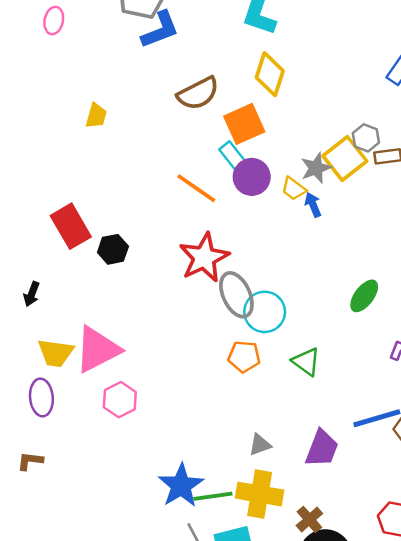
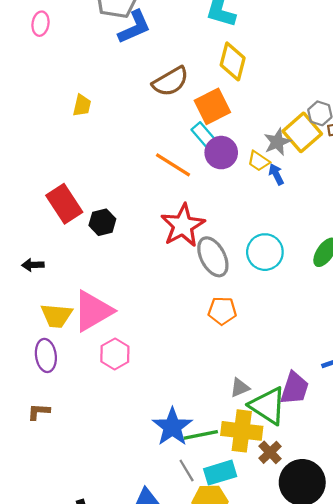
black arrow: (32, 294) -> (33, 265), turned 70
cyan circle: (265, 312) -> (265, 252), moved
green triangle: (306, 362) -> (268, 406), moved, size x1.5
brown cross: (309, 520) -> (270, 452), moved

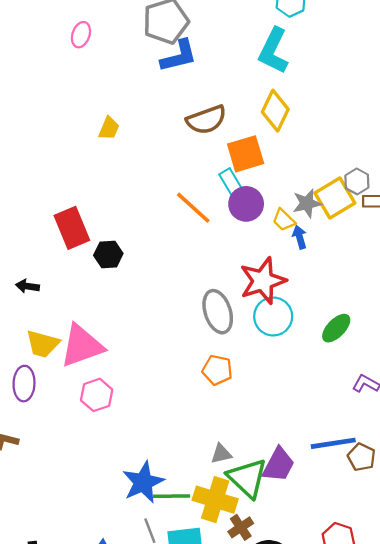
red star: (183, 225) -> (263, 281), moved

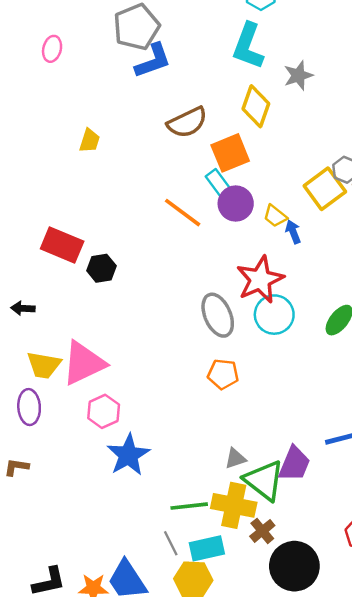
gray star: (307, 203) -> (298, 75), moved
red rectangle: (72, 228) -> (62, 245), turned -39
blue star: (143, 482) -> (128, 455), moved

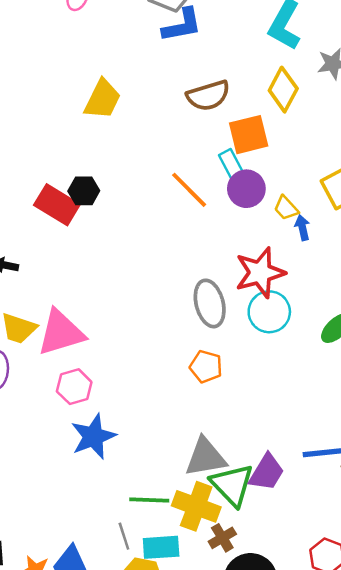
yellow trapezoid: (90, 141) -> (103, 99), size x1.6
black hexagon: (101, 268) -> (84, 191), moved
gray triangle: (235, 458) -> (205, 457), size x1.8

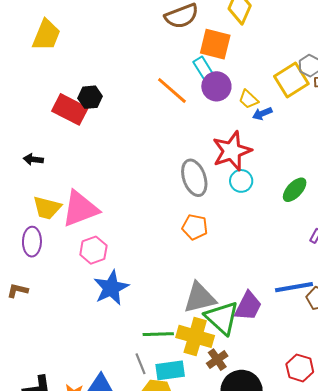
yellow trapezoid: (103, 99) -> (46, 35), moved
orange square: (249, 135) -> (215, 44), turned 32
blue arrow: (302, 228) -> (262, 114), turned -96
cyan circle: (269, 312) -> (241, 181), size x0.7

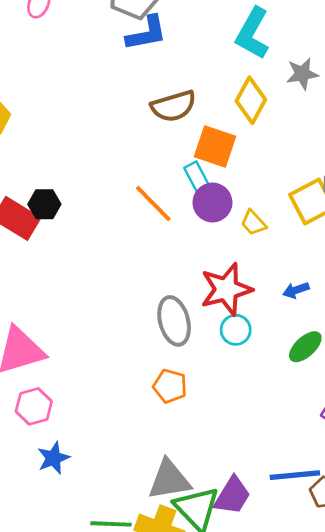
blue arrow: (262, 114) -> (296, 290), moved
blue star: (111, 288) -> (53, 458), size x0.7

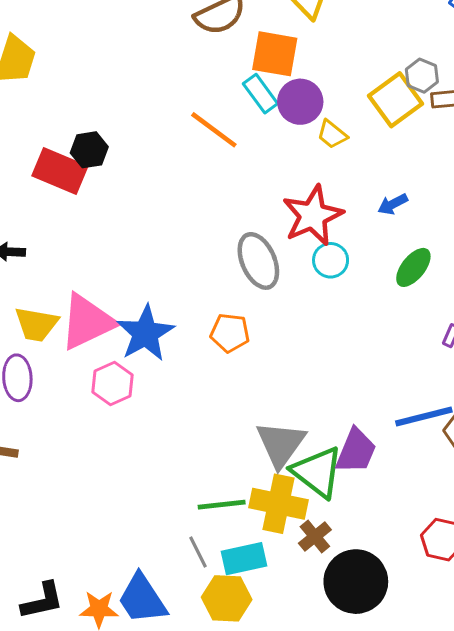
purple circle: (212, 203) -> (300, 102), moved
orange pentagon: (170, 386) -> (230, 333), moved
blue star: (53, 458) -> (145, 333), moved, size x1.5
gray triangle: (169, 480) -> (281, 444), turned -36

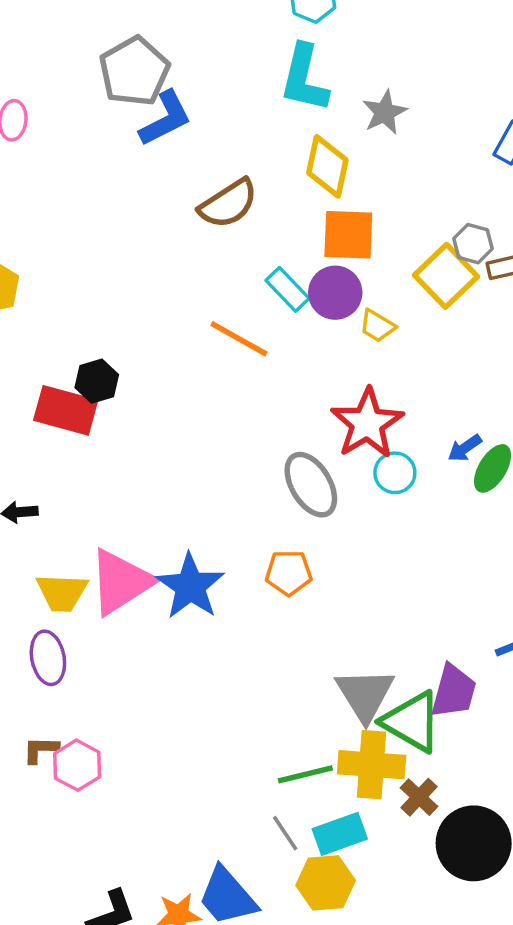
orange square: (275, 54) -> (348, 235), moved
blue arrow: (393, 204) -> (465, 448), moved
pink hexagon: (113, 384) -> (77, 765), moved

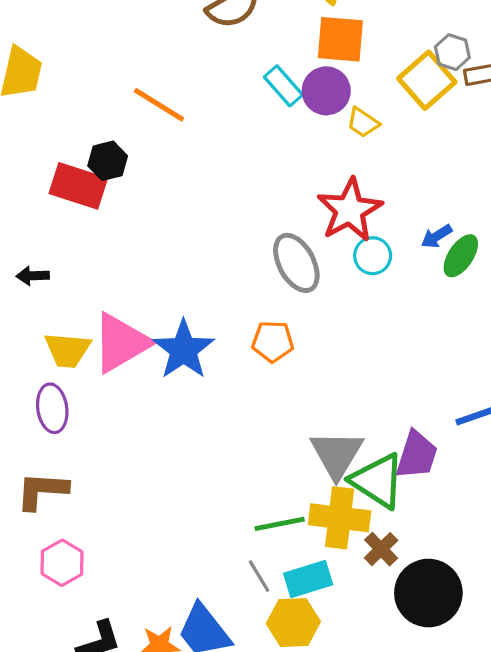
orange line: (239, 339) -> (159, 105), moved
brown L-shape: (41, 750) -> (42, 491), size x1.6
pink hexagon: (77, 765) -> (62, 563), moved

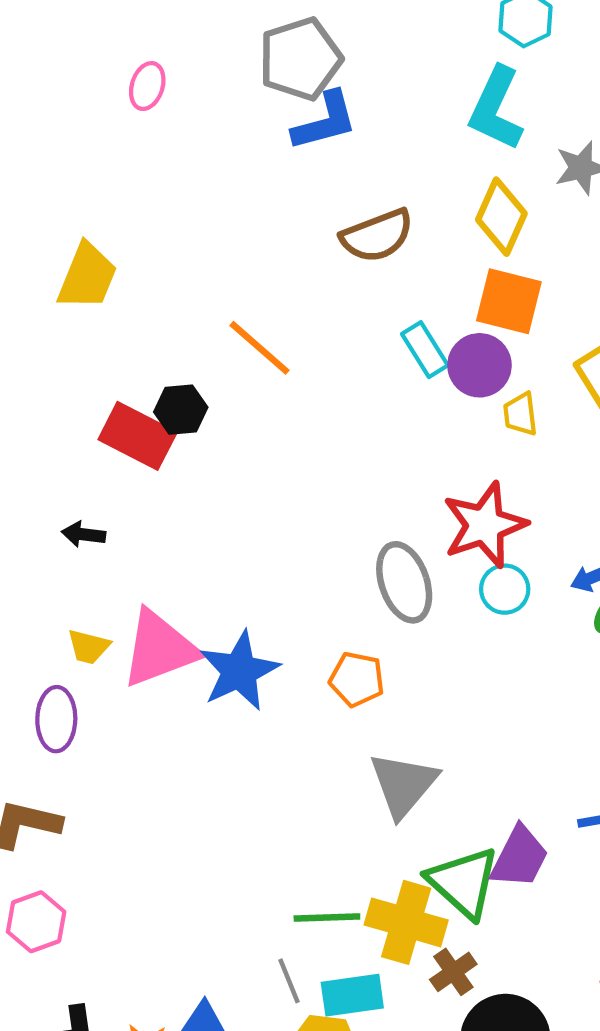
yellow trapezoid: (363, 122) -> (520, 414), turned 40
black arrow: (33, 276) -> (84, 534), moved
yellow trapezoid: (68, 350) -> (89, 647), size x0.7
gray triangle: (337, 454) -> (403, 785), moved

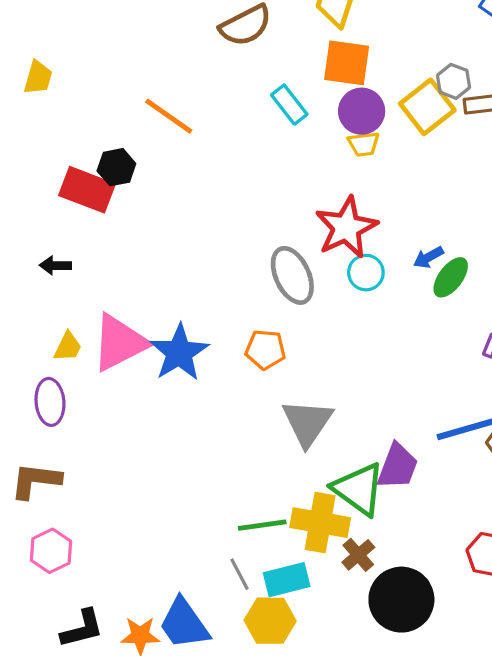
yellow trapezoid: (87, 276) -> (38, 78), size x0.7
purple circle: (479, 365) -> (362, 111), moved
yellow trapezoid: (520, 414) -> (364, 144), turned -84
yellow trapezoid: (89, 647) -> (68, 347), turned -72

